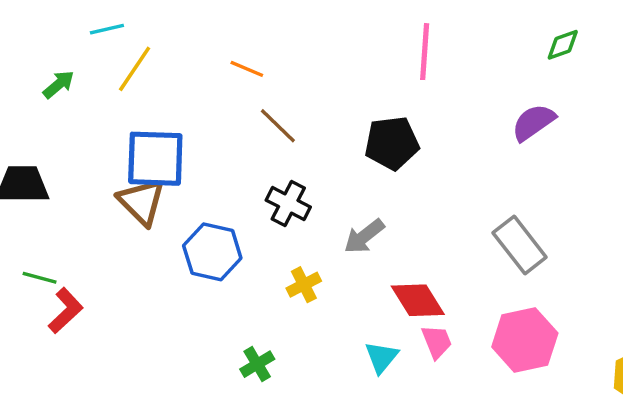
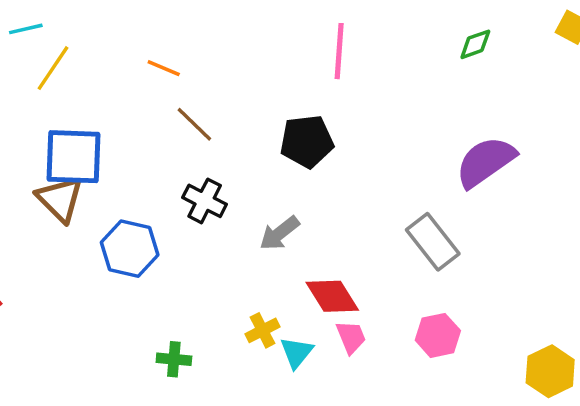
purple semicircle: (533, 122) -> (486, 162), moved, size x1.4
yellow cross: (304, 285) -> (262, 330), moved
pink hexagon: (525, 340) -> (438, 335), size x0.7
green cross: (257, 364) -> (174, 359), turned 36

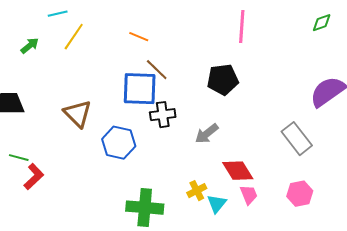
blue square: (73, 157) -> (140, 89), moved
black cross: (205, 201) -> (163, 115), turned -35
green cross: (174, 359) -> (145, 208), size x1.8

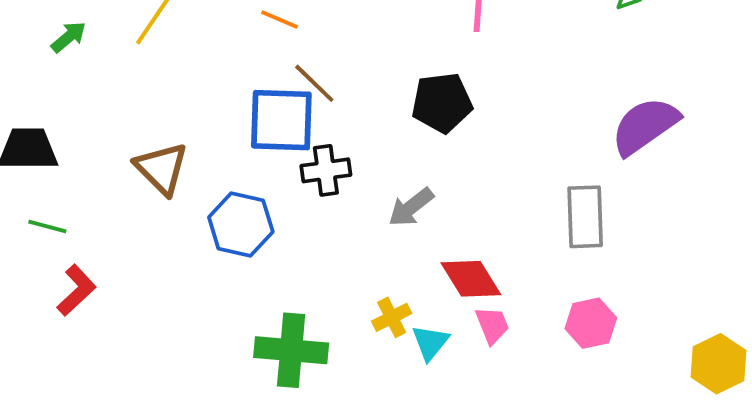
gray rectangle: (297, 139) -> (585, 217), turned 36
green line: (19, 158) -> (47, 226), moved

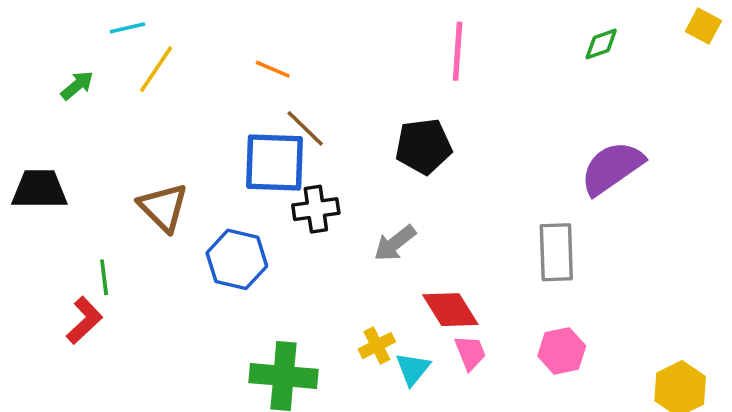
green line: (47, 226) -> (104, 277), moved, turned 68

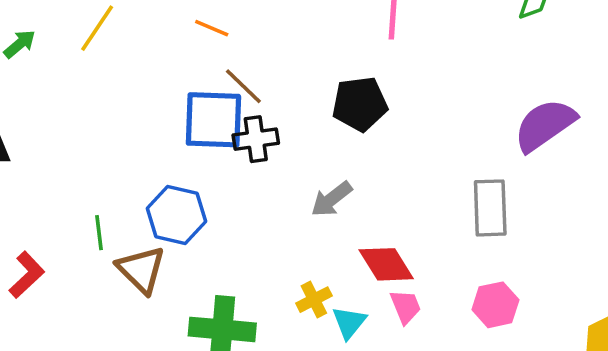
brown triangle: (163, 207) -> (141, 270), moved
black cross: (316, 209) -> (256, 139), moved
green line: (104, 277) -> (99, 233), moved

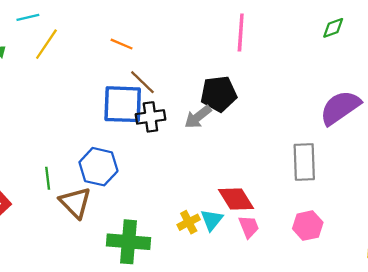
gray arrow: (332, 199) -> (198, 117), moved
cyan triangle: (349, 322) -> (212, 220), moved

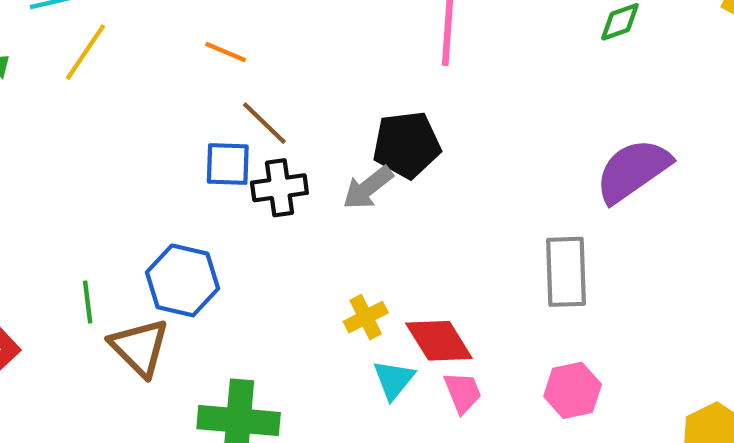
blue square: (123, 104) -> (228, 164), size x0.6
yellow cross: (189, 222) -> (366, 317), moved

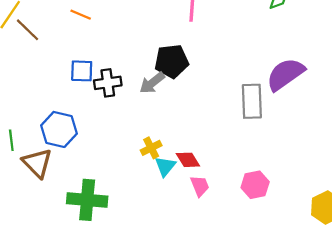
brown line: (264, 123) -> (28, 30), moved
gray rectangle: (566, 272) -> (252, 101), moved
red diamond: (439, 341) -> (188, 160), size x0.7
cyan triangle: (394, 380) -> (165, 166), moved

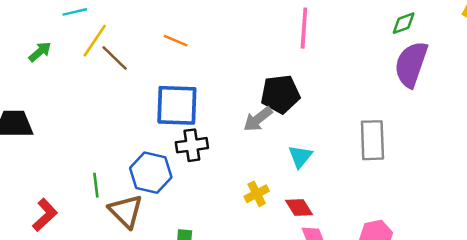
blue square: (82, 71) -> (177, 105), size x1.6
purple semicircle: (285, 74) -> (411, 64), moved, turned -36
black cross: (108, 83) -> (192, 145), moved
cyan triangle: (165, 166) -> (300, 156), moved

